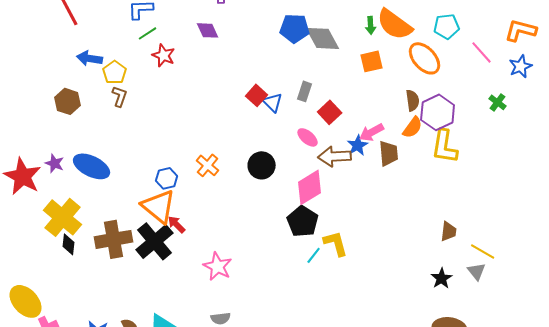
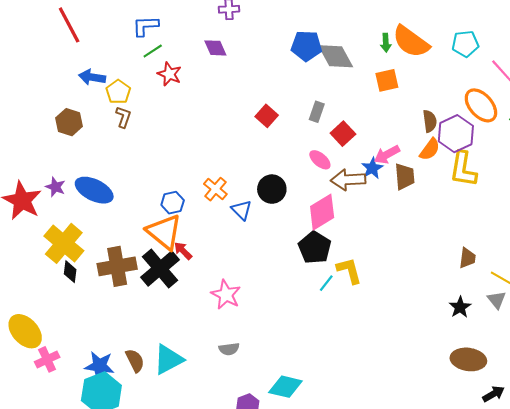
orange ellipse: (425, 58) -> (481, 105), moved
blue triangle: (273, 102) -> (242, 210), moved

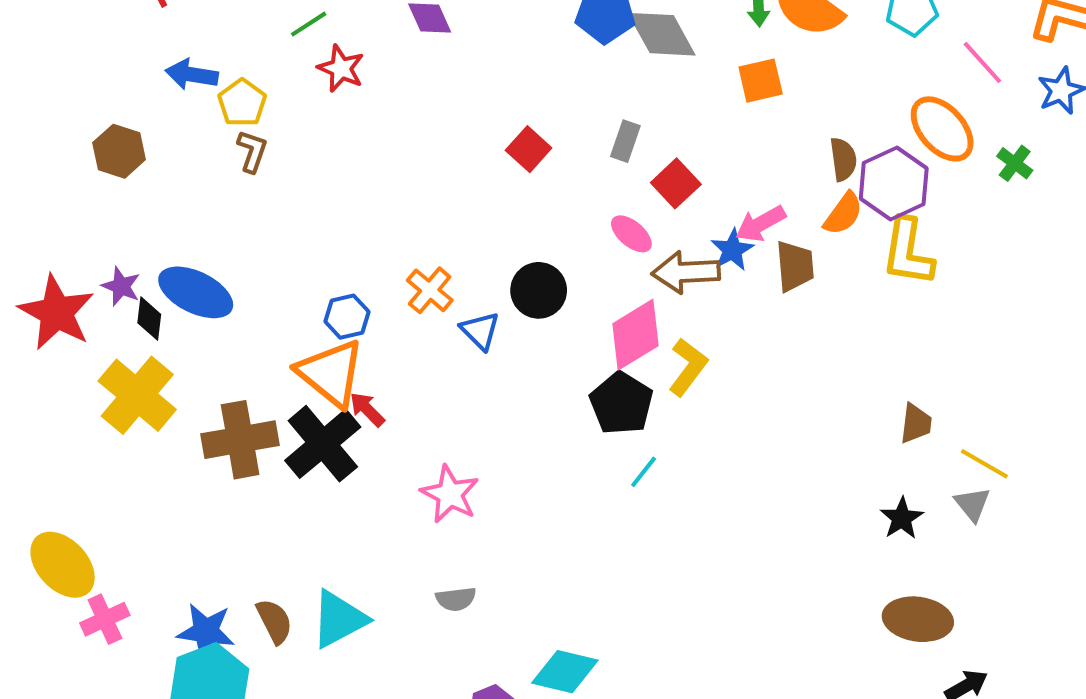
brown hexagon: (69, 122) -> (119, 151), moved
yellow L-shape: (349, 271) -> (688, 367), moved, turned 52
black diamond: (70, 272) -> (149, 319), moved

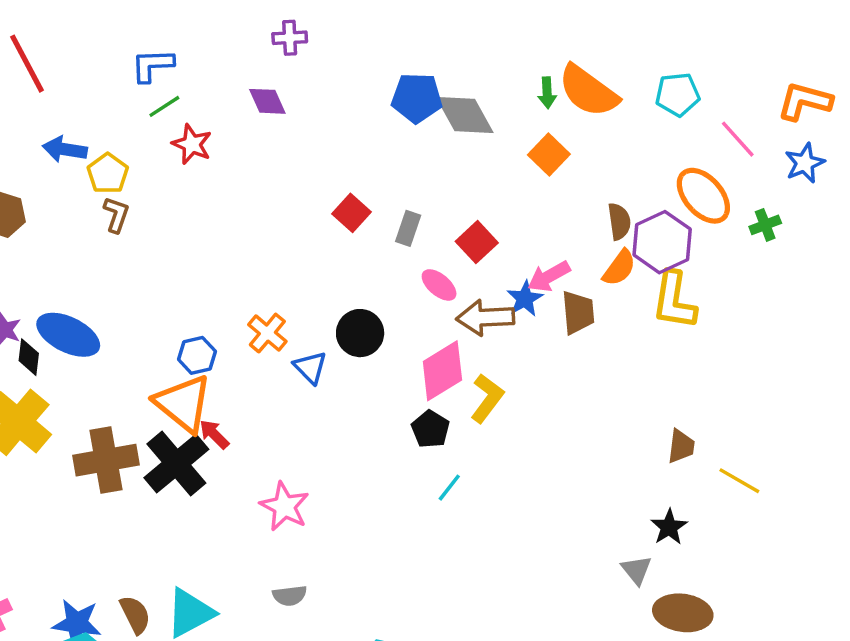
orange square: (761, 81) -> (549, 154), turned -33
gray rectangle: (625, 141) -> (408, 228), moved
green cross: (1015, 163) -> (765, 225), turned 32
black pentagon: (621, 403) -> (430, 429), size x0.7
gray triangle: (972, 504) -> (636, 570), moved

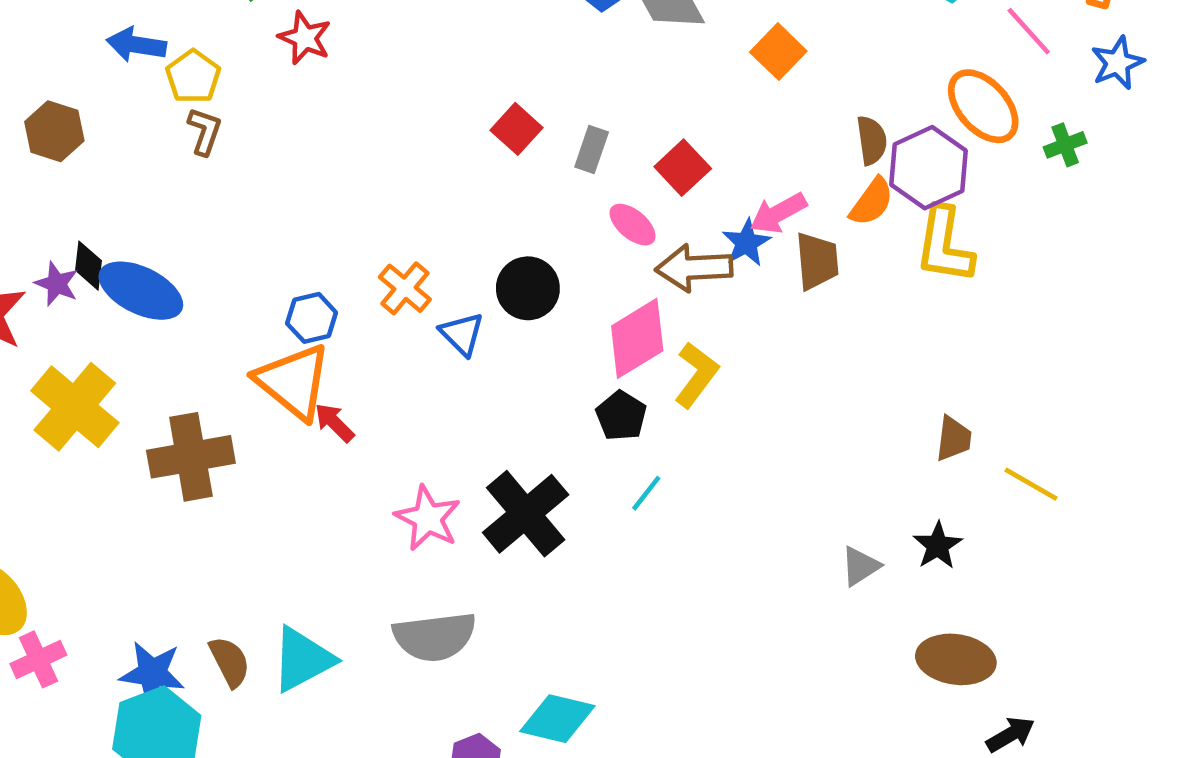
black diamond: (29, 357) -> (88, 266), moved
black cross: (176, 464) -> (526, 514), moved
gray triangle: (636, 570) -> (860, 566), moved, turned 36
gray semicircle: (290, 596) -> (435, 637), size x1.8

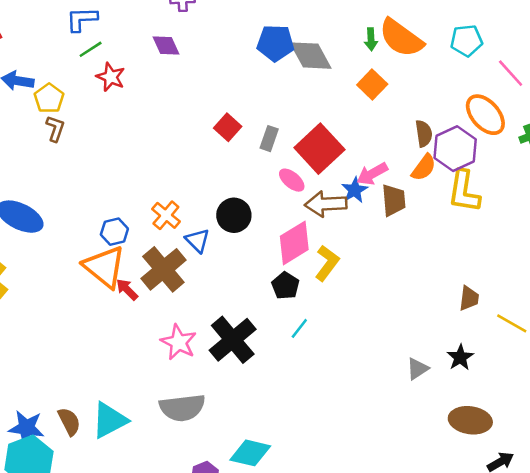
red square: (683, 168) -> (319, 149), size x1.6
brown cross: (191, 457) -> (163, 269), moved, turned -30

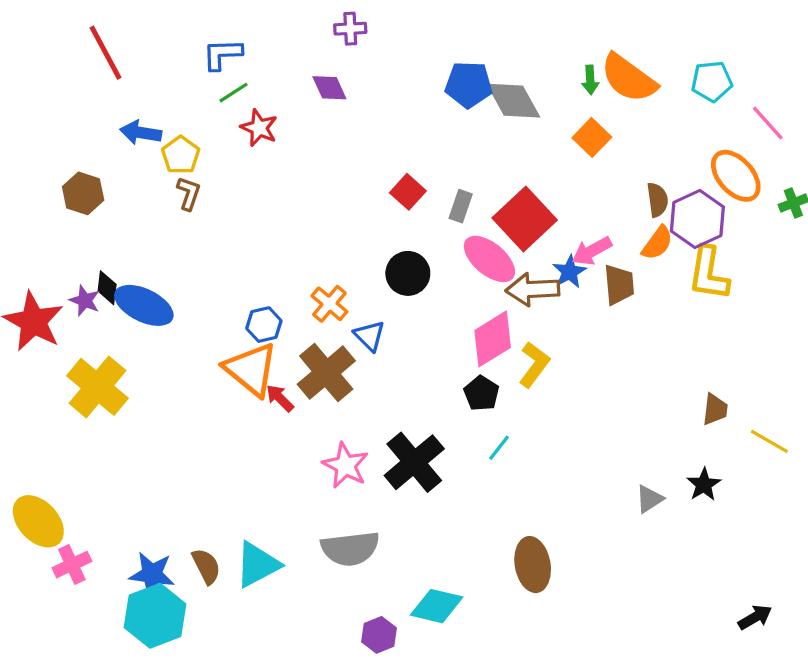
pink ellipse: (292, 180) -> (489, 259), size x1.6
black circle: (234, 215) -> (408, 273), moved
brown ellipse: (470, 420) -> (533, 565), moved, turned 72

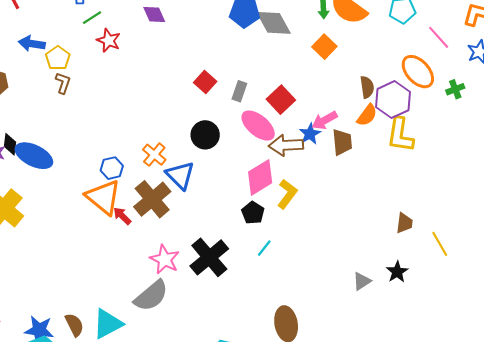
red square: (525, 219) -> (281, 100), size x0.7
blue triangle: (369, 336) -> (180, 175), size x1.4
yellow line: (769, 441) -> (440, 244), turned 30
gray semicircle: (350, 549) -> (151, 296), moved, turned -33

